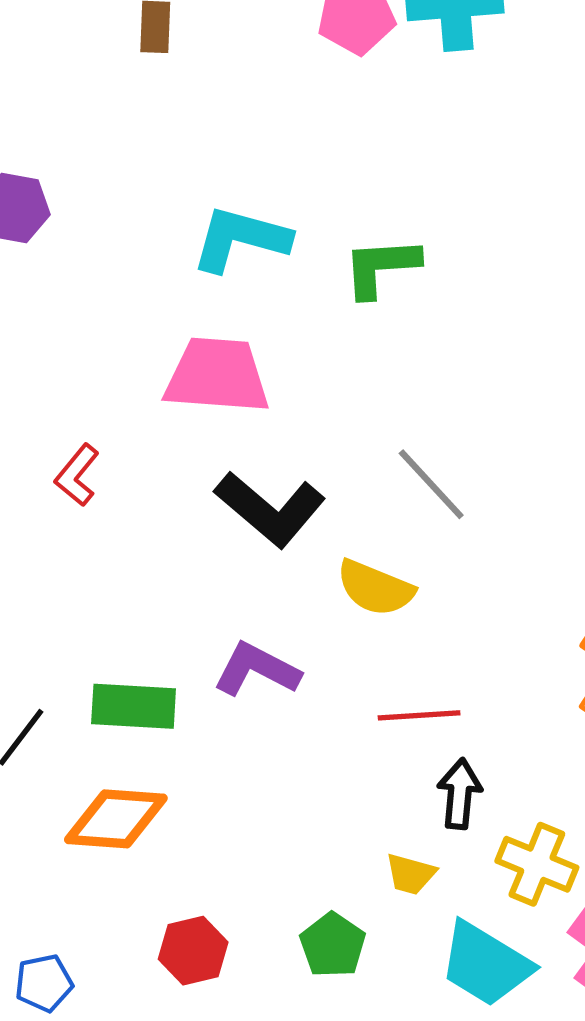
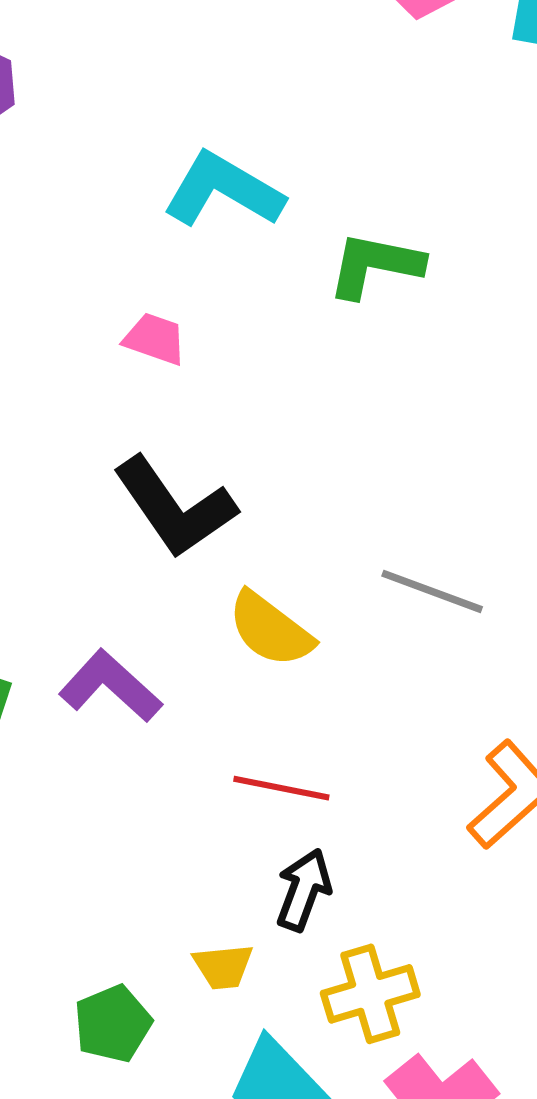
pink trapezoid: (217, 376) -> (155, 339), size x0.5
gray line: (431, 484) -> (432, 591), moved, turned -42
yellow cross: (537, 864) -> (370, 994), turned 36
yellow trapezoid: (411, 874) -> (223, 966), turned -36

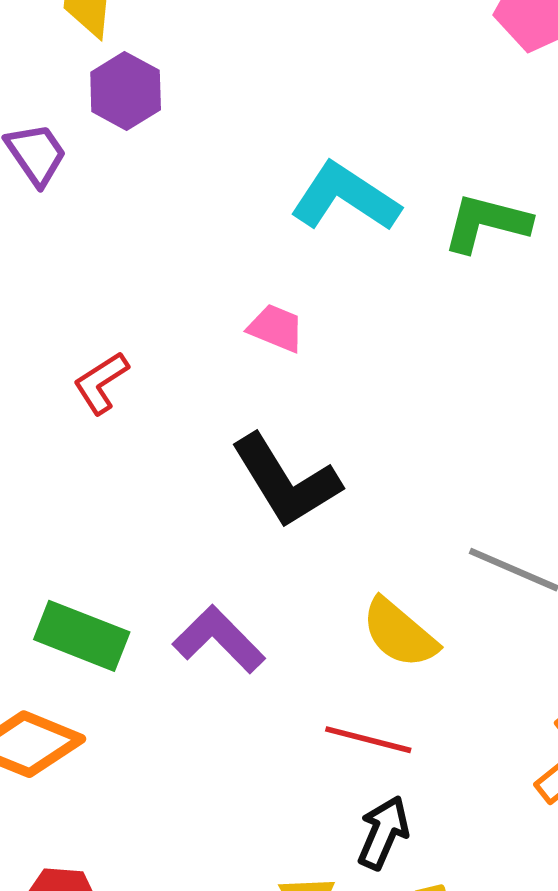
green L-shape: (375, 265) -> (487, 223), moved
yellow semicircle: (270, 629) -> (399, 633), moved

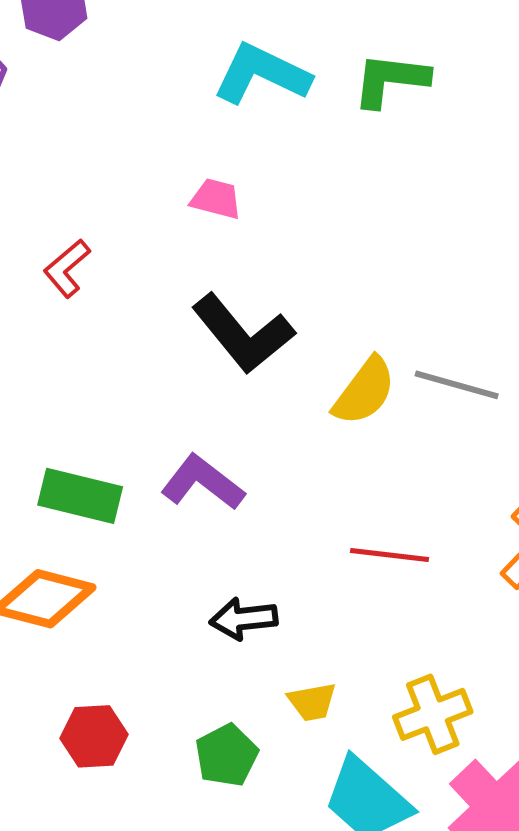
yellow semicircle: (399, 633) -> (364, 391), moved, turned -86
red line: (368, 740) -> (390, 555), moved
black arrow: (383, 833) -> (244, 619), moved, turned -112

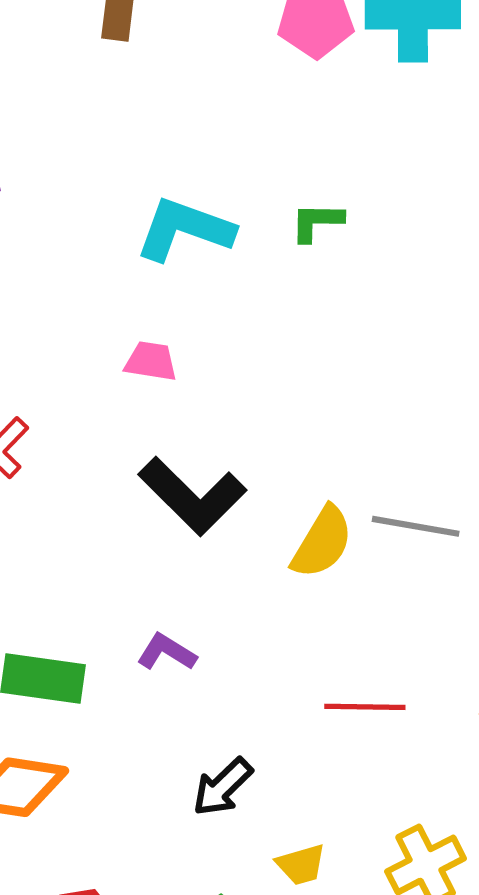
green L-shape: (391, 80) -> (317, 222), size x0.7
purple L-shape: (203, 482) -> (167, 652), size x0.7
black arrow: (244, 619) -> (223, 787), turned -32

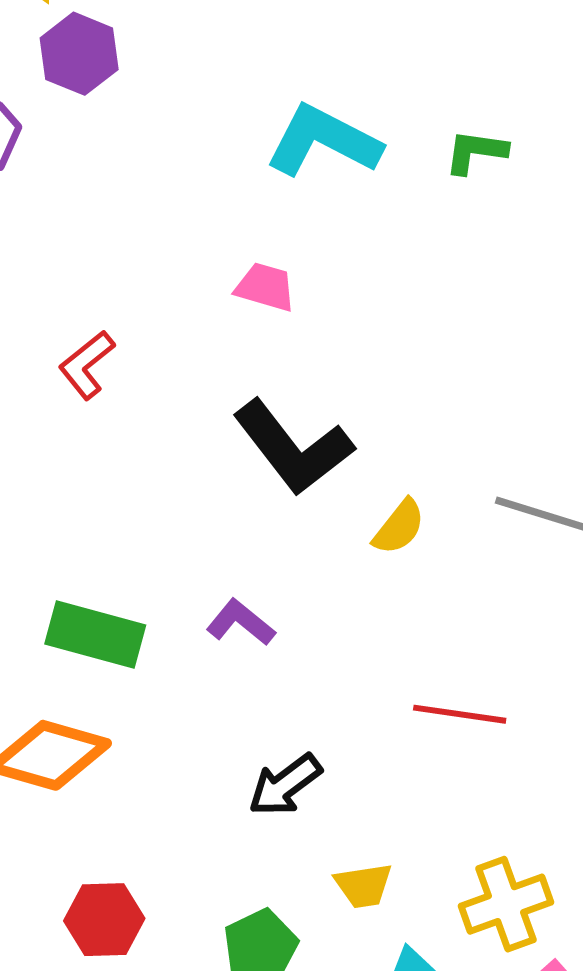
yellow semicircle: (322, 542) -> (399, 527), moved, size x0.7

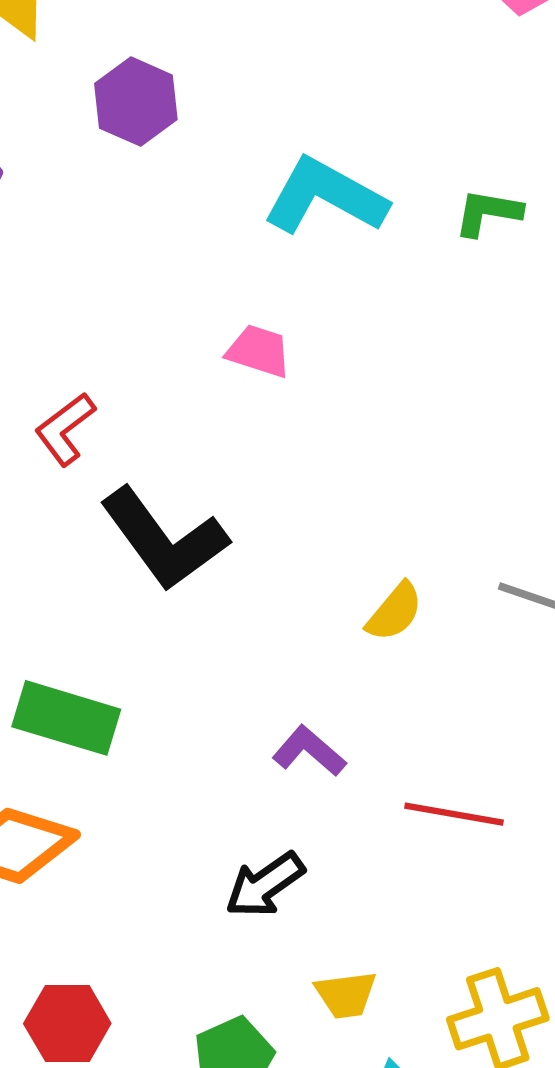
purple hexagon: (79, 54) -> (136, 102), moved
black L-shape: (293, 448) -> (164, 539), moved
purple L-shape: (241, 622) -> (309, 751), moved

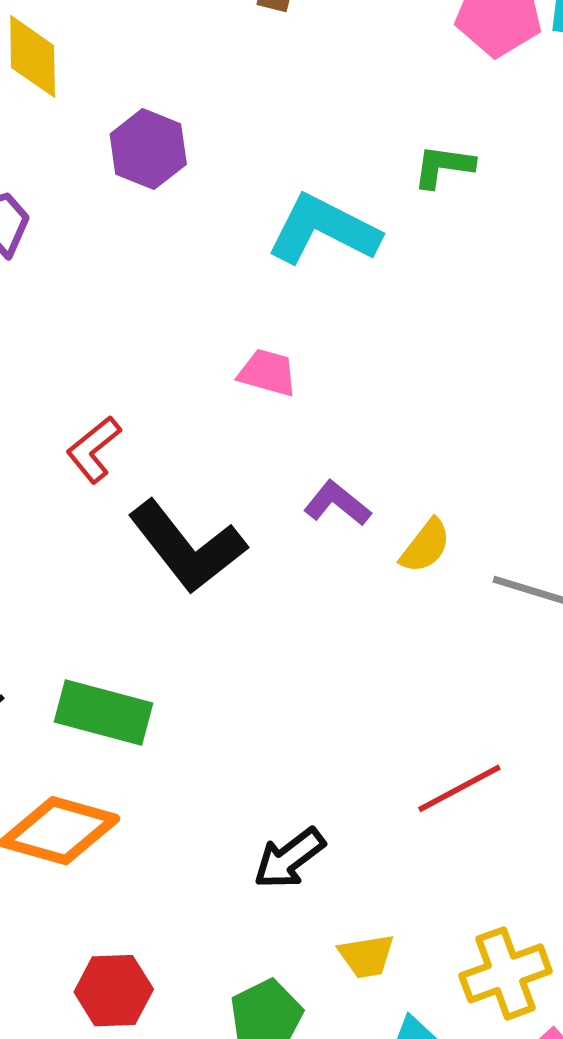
green L-shape: (488, 213) -> (443, 166), moved
yellow semicircle: (395, 612) -> (425, 546), moved
purple L-shape: (309, 751) -> (337, 503), moved
red line: (454, 814) -> (459, 788), turned -36

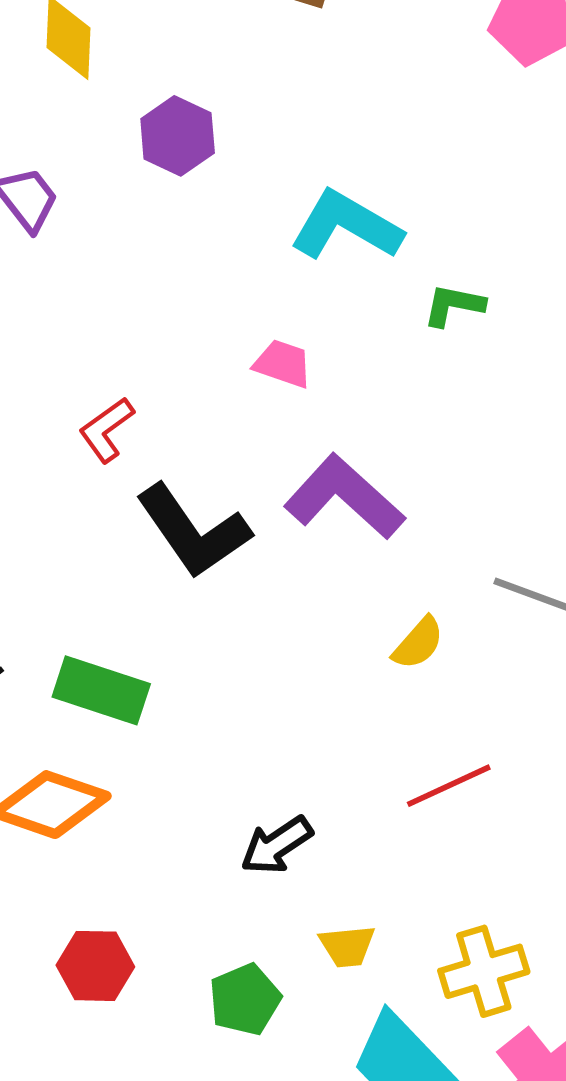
green L-shape: (443, 166) -> (454, 305), moved
purple L-shape: (337, 503) -> (344, 497), size x1.8
yellow semicircle: (425, 546) -> (418, 643), moved

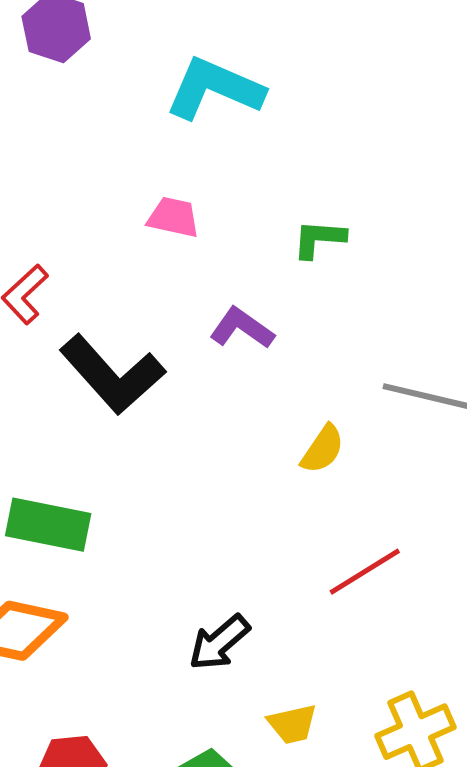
green L-shape: (454, 305) -> (319, 239), moved
purple L-shape: (344, 497) -> (242, 328), size x0.6

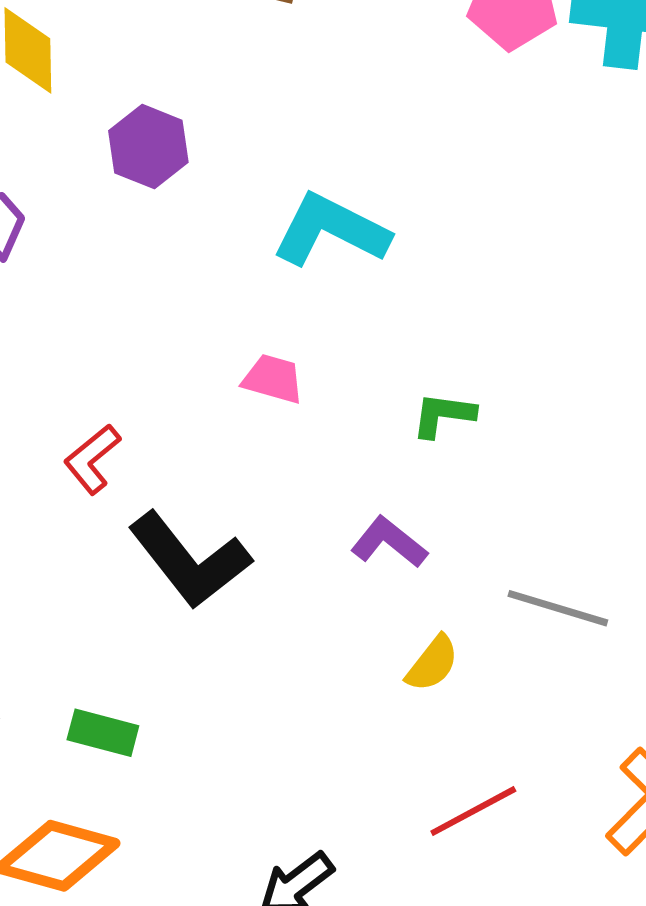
purple L-shape: (242, 328) -> (389, 542), moved
green rectangle: (48, 525) -> (103, 733), size x0.7

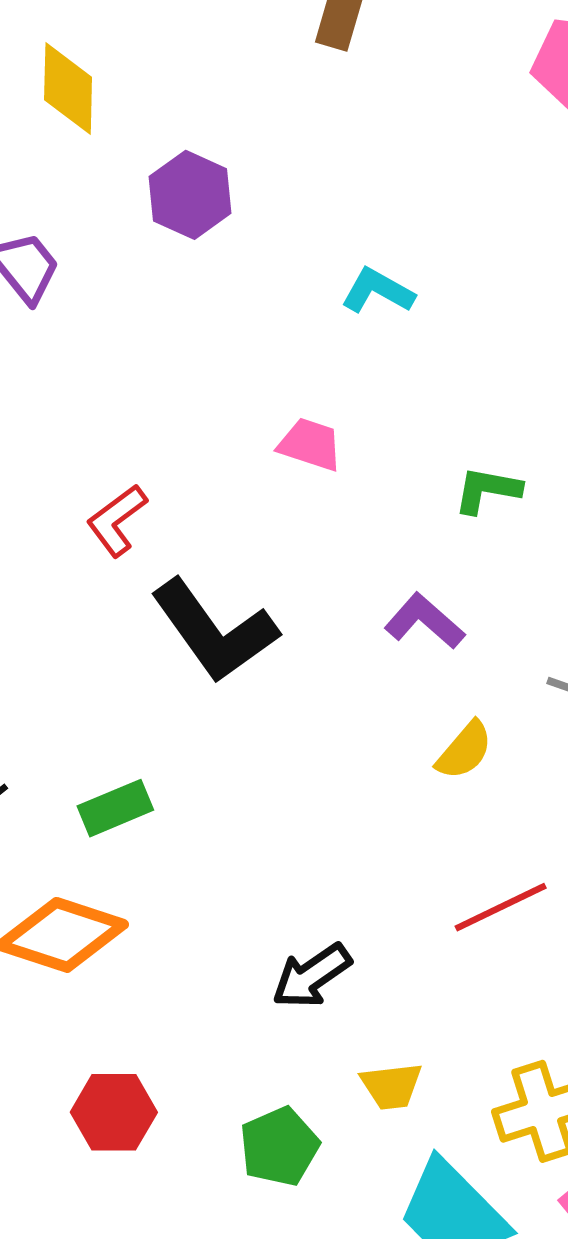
cyan L-shape: (331, 230) -> (378, 291), size x0.6
green rectangle: (103, 733) -> (115, 808), turned -40

